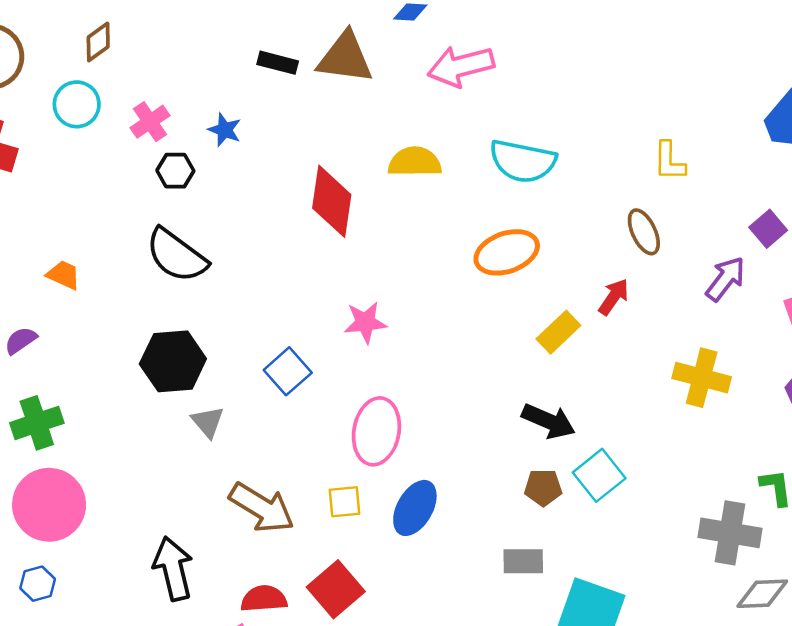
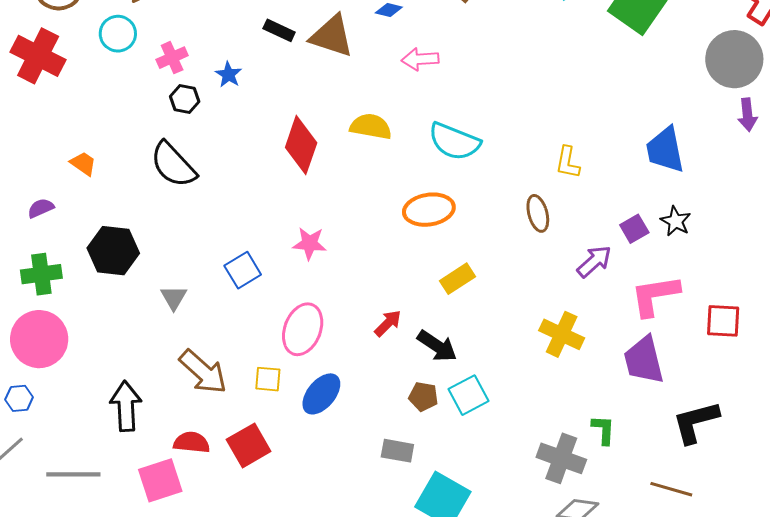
pink arrow: (461, 66) -> (420, 59), size x0.7
red arrow: (614, 297) -> (388, 323), moved
black hexagon: (173, 361) -> (113, 251), moved

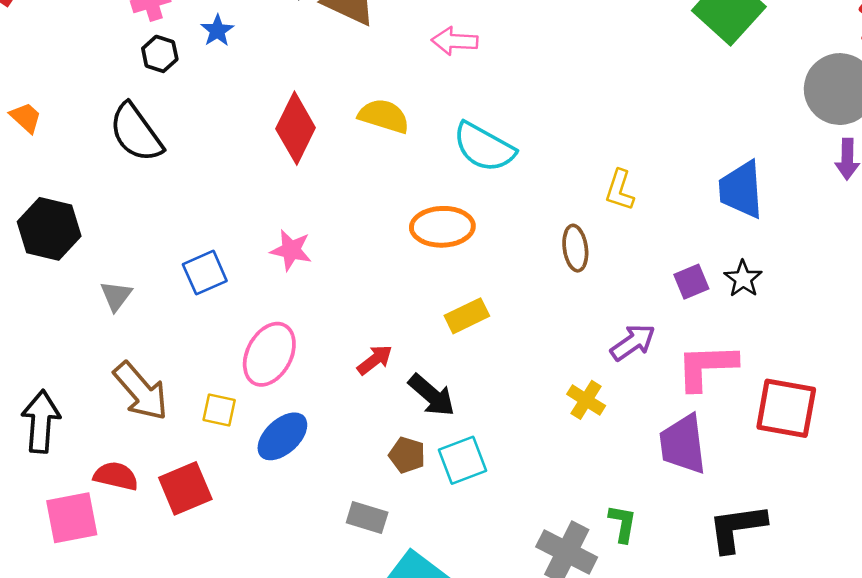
purple arrow: (594, 261) -> (633, 342), moved
red square: (723, 321) -> (786, 408), size x1.4
yellow cross: (562, 334) -> (586, 400), size x0.7

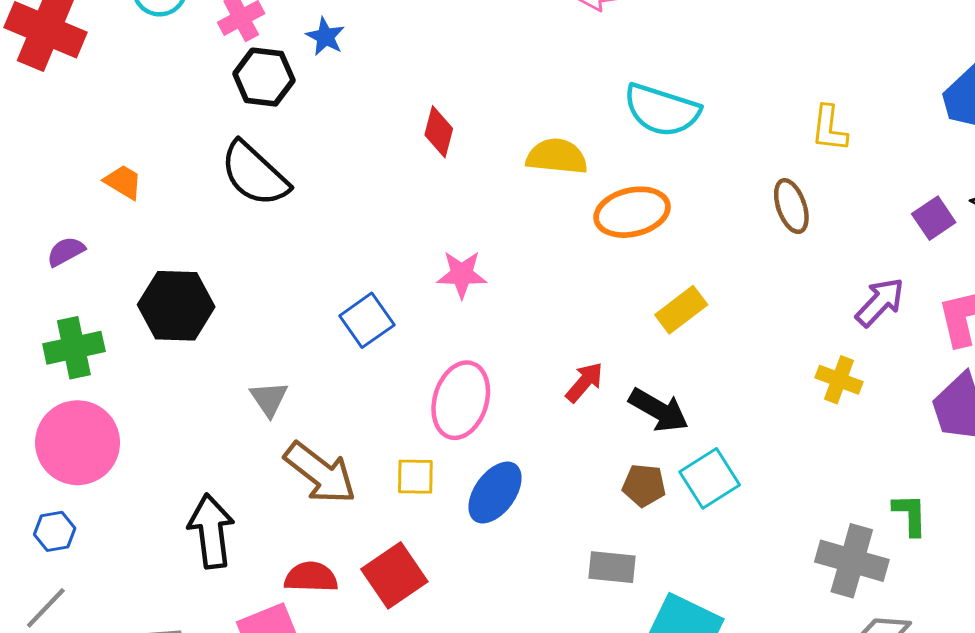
black hexagon: (160, 54) -> (264, 77), size x1.4
yellow semicircle: (384, 116) -> (557, 157), moved
red diamond: (296, 128) -> (439, 132), size x0.6
gray triangle: (116, 296) -> (269, 399), moved

